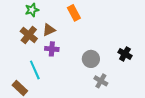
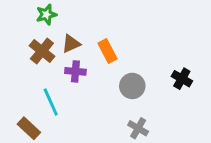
orange rectangle: (74, 13) -> (108, 51), moved
gray cross: (101, 81) -> (138, 128), moved

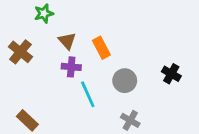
brown triangle: (71, 44) -> (67, 41), turned -48
brown cross: (42, 51) -> (20, 52), moved
cyan line: (51, 102) -> (88, 94), moved

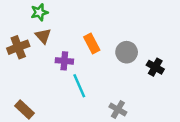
brown triangle: (67, 41) -> (43, 36), moved
brown cross: (20, 52) -> (18, 47), turned 30
gray circle: (125, 81) -> (127, 52), moved

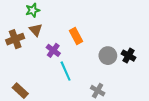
gray circle: (127, 52) -> (108, 56), moved
purple cross: (64, 61) -> (53, 50), turned 32

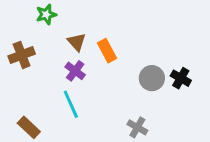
brown triangle: (36, 30) -> (77, 42), moved
cyan line: (66, 71) -> (71, 104), moved

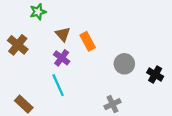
brown cross: (22, 55) -> (18, 45), turned -30
black cross: (181, 78) -> (155, 74), moved
gray cross: (137, 127) -> (113, 104), turned 35

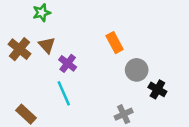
brown triangle: (63, 34) -> (47, 45), moved
orange rectangle: (88, 41) -> (115, 43), moved
black cross: (155, 74) -> (157, 89), moved

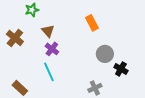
orange rectangle: (115, 43) -> (92, 23), moved
brown triangle: (47, 45) -> (48, 31), moved

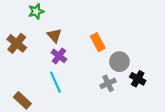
orange rectangle: (92, 23) -> (98, 42), moved
gray cross: (95, 88) -> (108, 83), moved

